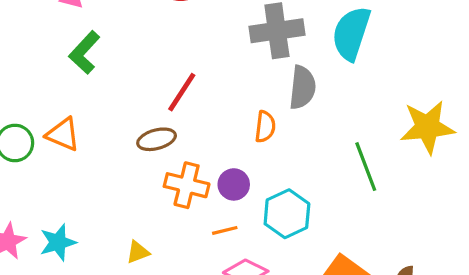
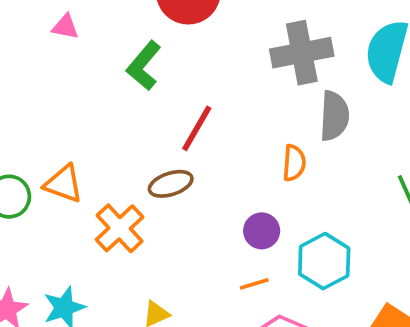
green L-shape: (84, 53) -> (144, 66), moved
orange cross: (187, 185) -> (120, 228), moved, turned 36

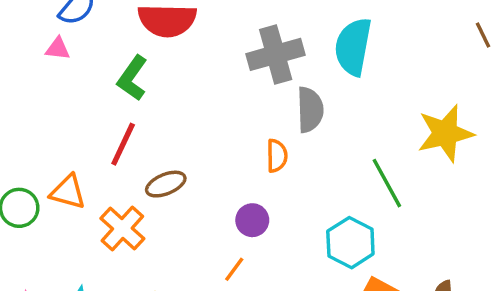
red line: (197, 128) -> (123, 144), moved
cyan hexagon: (324, 261) -> (350, 243), moved
orange line: (254, 284) -> (234, 269), moved, turned -32

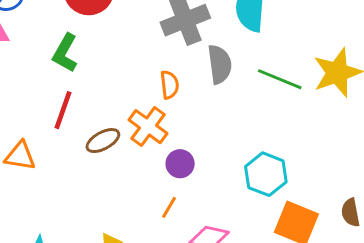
orange semicircle: (277, 156) -> (169, 85), moved
green line: (387, 183) -> (280, 79), moved, turned -33
orange cross: (122, 229) -> (148, 127), moved

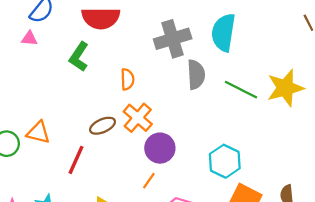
orange semicircle: (169, 85) -> (127, 79), moved
red line: (63, 110) -> (76, 160), moved
purple circle: (180, 164) -> (160, 148), size x1.4

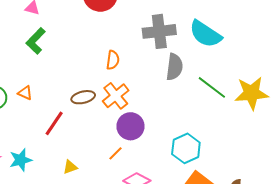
cyan semicircle: (223, 33) -> (205, 34), turned -76
green L-shape: (79, 57) -> (36, 41), moved
orange triangle: (38, 133) -> (25, 93), size x0.7

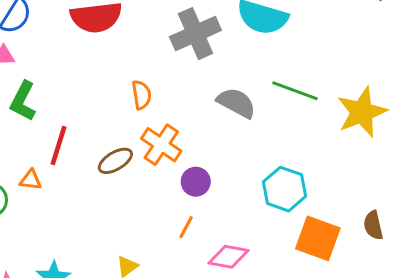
gray semicircle: (174, 67) -> (236, 103), moved, turned -52
yellow star: (251, 93) -> (362, 112), moved
red line: (54, 123) -> (59, 145), moved
purple circle: (130, 126) -> (196, 182), size x0.7

